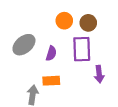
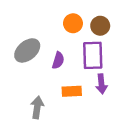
purple arrow: (99, 74) -> (101, 84), moved
orange rectangle: (51, 81) -> (72, 91), moved

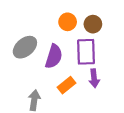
purple semicircle: (58, 60) -> (54, 56), size x1.5
orange rectangle: (72, 91) -> (66, 85), turned -36

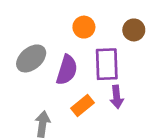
brown circle: (93, 24) -> (134, 30), moved

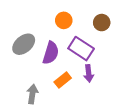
purple rectangle: (107, 64) -> (81, 49), turned -55

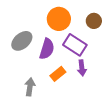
orange circle: (64, 20) -> (59, 19), size x1.5

